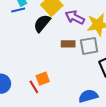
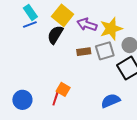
orange square: (43, 79) -> (63, 89), turned -32
red line: (34, 87) -> (55, 99), turned 56

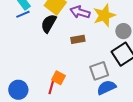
gray square: (105, 51) -> (99, 71), moved

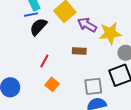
black semicircle: (49, 23) -> (38, 27), moved
red line: (51, 87) -> (44, 61), moved

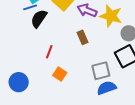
yellow star: (110, 33) -> (111, 16), turned 30
brown rectangle: (79, 51) -> (82, 37), turned 72

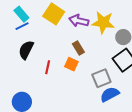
black semicircle: (39, 19) -> (26, 50), moved
orange square: (60, 74) -> (71, 64), moved

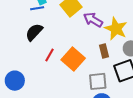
brown rectangle: (78, 48) -> (104, 51), moved
orange square: (71, 64) -> (73, 59), size x1.6

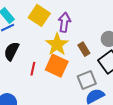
purple arrow: (93, 20) -> (64, 22), turned 84
yellow star: (116, 29) -> (57, 44), moved, turned 30

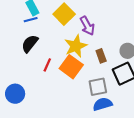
purple arrow: (64, 22) -> (87, 26), turned 132

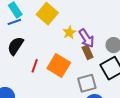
purple arrow: (87, 26) -> (86, 38), moved
yellow star: (76, 46) -> (69, 32), moved, size x0.6

